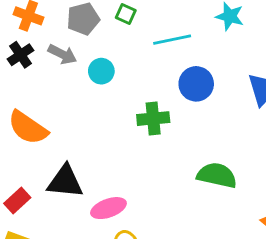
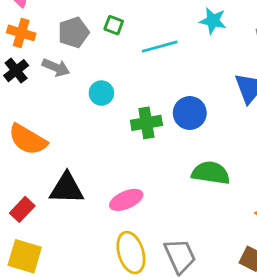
cyan circle: (101, 71) -> (101, 93), moved
blue circle: (196, 84) -> (190, 113), moved
pink ellipse: (108, 208) -> (126, 200), moved

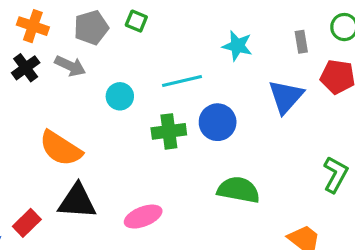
cyan star: (213, 21) -> (237, 46), moved
cyan line: (160, 47) -> (182, 81), moved
orange semicircle: (28, 139) -> (61, 148), moved

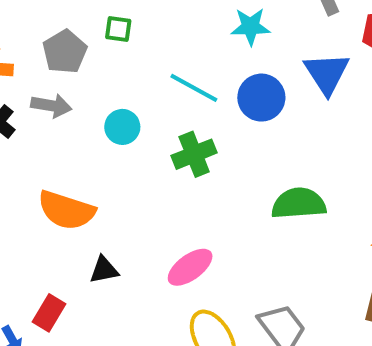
cyan line: (182, 81) -> (194, 88), turned 57
blue circle: (218, 122) -> (261, 98), moved
black triangle: (77, 201) -> (104, 270), size x0.6

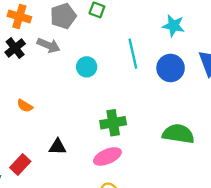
cyan line: (194, 88) -> (133, 54), turned 36
green cross: (194, 154) -> (113, 123), moved
orange semicircle: (66, 210) -> (25, 106), moved, size x0.5

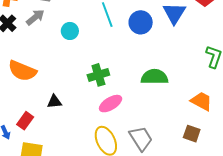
gray arrow: (48, 45) -> (35, 17), turned -54
orange semicircle: (25, 106) -> (22, 71), size x2.0
pink ellipse: (107, 156) -> (111, 104), moved

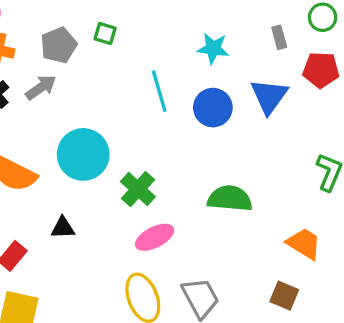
cyan circle: (70, 31) -> (83, 154), moved, size x1.8
green cross: (98, 75) -> (138, 189), turned -35

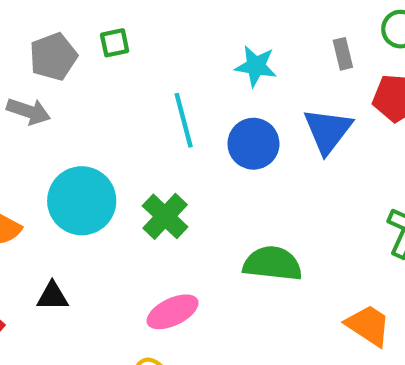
green square: (105, 33) -> (115, 43), turned -30
gray arrow: (41, 87) -> (29, 111), turned 52
green cross: (138, 189) -> (165, 216), moved

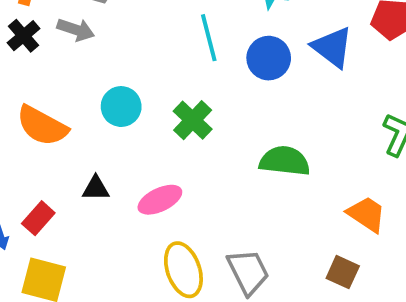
blue triangle: (328, 131) -> (332, 47), turned -30
cyan circle: (82, 201) -> (121, 107), size x0.7
pink ellipse: (173, 312) -> (160, 200), moved

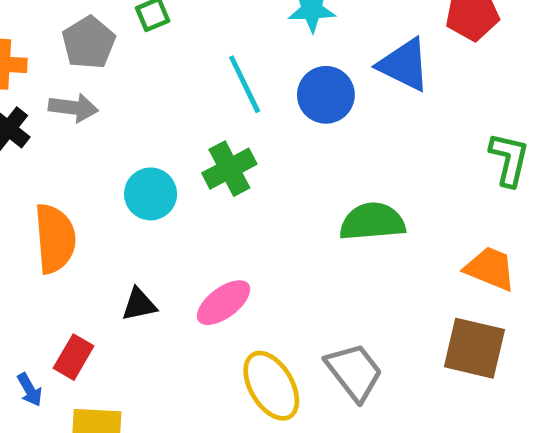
green cross: (193, 120) -> (229, 169), moved, turned 30
orange semicircle: (42, 126) -> (55, 239), turned -112
brown square: (343, 272) -> (474, 348), size x1.5

